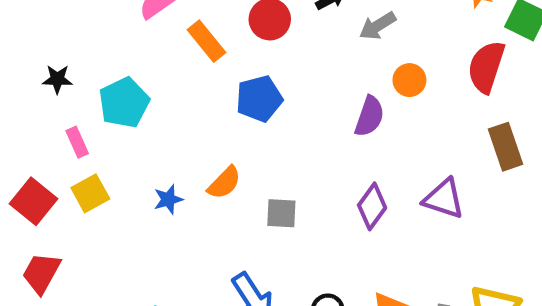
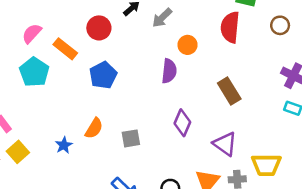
cyan pentagon: (124, 103) -> (34, 72), moved
brown rectangle: (506, 147) -> (229, 91), moved
purple triangle: (444, 199) -> (225, 144), moved, turned 30

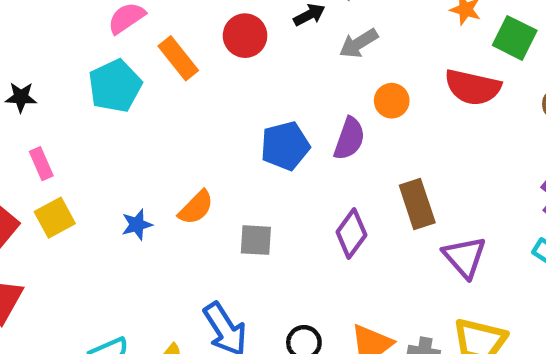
red semicircle: (230, 27) -> (473, 87), turned -96
blue pentagon: (103, 75) -> (285, 146), moved
brown rectangle: (229, 91) -> (417, 204), moved
purple triangle: (225, 144) -> (465, 257), moved

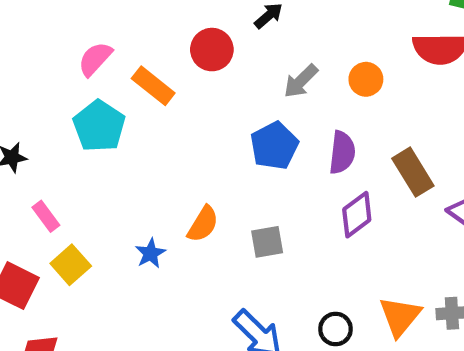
gray arrow: (359, 43) -> (301, 81), moved
purple semicircle: (349, 139) -> (342, 152), moved
purple diamond: (351, 234) -> (357, 215), turned 30

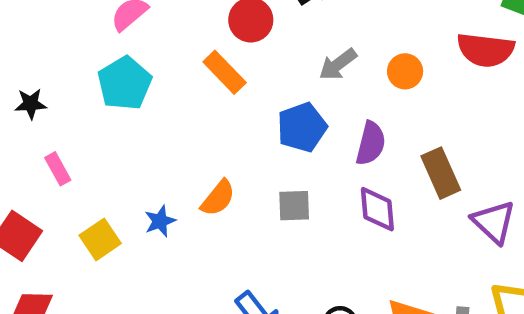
orange rectangle: (153, 86) -> (225, 72), moved
purple diamond: (357, 215) -> (377, 209), turned -66
gray square: (267, 242) -> (294, 206), moved
yellow square: (71, 265) -> (100, 239), moved

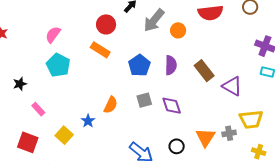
gray arrow: (338, 64) -> (154, 20), moved, size x1.4
purple diamond: (377, 209) -> (172, 106), moved

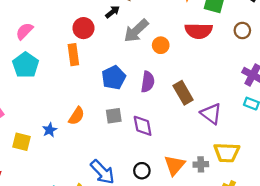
orange rectangle: (100, 50) -> (73, 55), turned 42
yellow square: (64, 135) -> (22, 142), turned -36

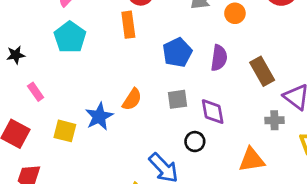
blue star: (50, 130) -> (99, 116), size x1.5
gray cross: (201, 164) -> (274, 120), moved
orange triangle: (175, 165) -> (252, 160), turned 40
black circle: (142, 171) -> (195, 142), moved

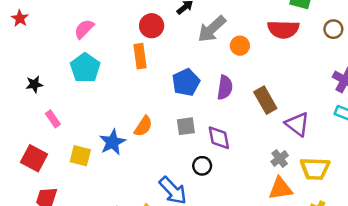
gray cross: (274, 120) -> (280, 159), moved, turned -36
orange triangle: (252, 160) -> (280, 189), moved

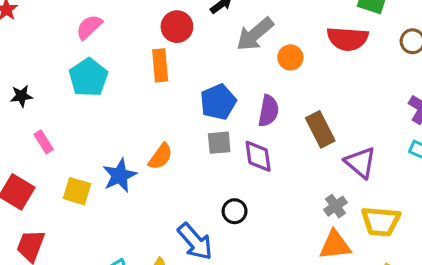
gray square: (186, 126) -> (219, 143), moved
purple diamond: (219, 138) -> (258, 156), moved

